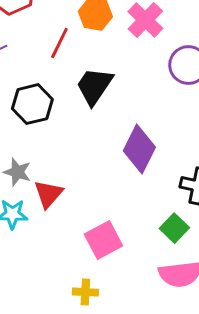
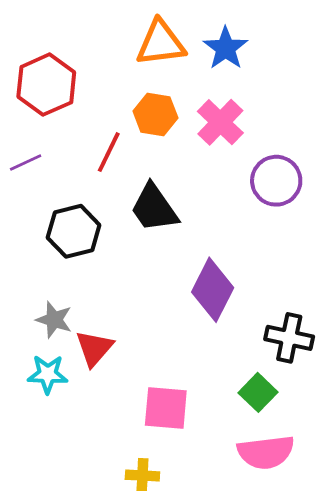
black trapezoid: (94, 86) -> (154, 208), turned -69
pink square: (103, 240) -> (166, 408), turned 33

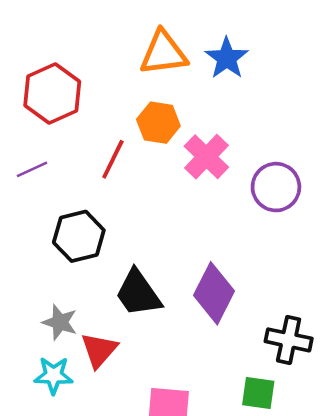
pink cross: (220, 122) -> (206, 157), moved
black trapezoid: (154, 208) -> (138, 293), moved
green square: (258, 392) -> (258, 393), turned -36

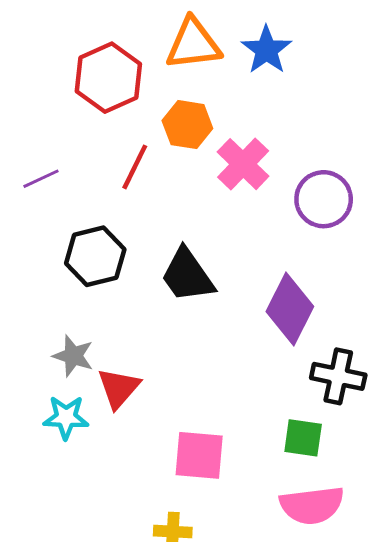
red hexagon: (52, 94) -> (108, 78), moved
black trapezoid: (138, 293) -> (187, 275), moved
purple diamond: (214, 293) -> (290, 309), moved

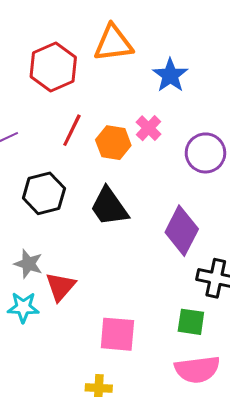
blue star: (266, 50) -> (170, 75), moved
orange hexagon: (187, 125) -> (113, 143), moved
pink cross: (243, 164) -> (149, 128), size x0.7

